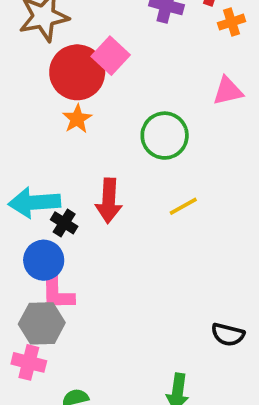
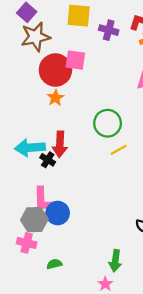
pink square: (111, 56) -> (75, 60), turned -35
green circle: (165, 136) -> (108, 123), moved
red arrow: (109, 201) -> (60, 144), moved
blue circle: (44, 260) -> (58, 213), moved

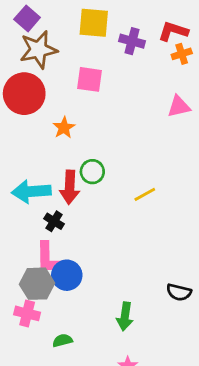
red circle: (55, 70) -> (24, 94), moved
green circle: (108, 123) -> (92, 172), moved, size x0.7
black cross: (48, 160) -> (54, 221), moved
green arrow: (115, 261) -> (125, 316), moved

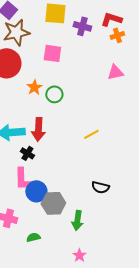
green circle: (92, 172) -> (54, 94), moved
gray hexagon: (37, 284) -> (53, 203), moved
black semicircle: (179, 292) -> (100, 187), moved

